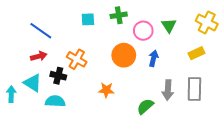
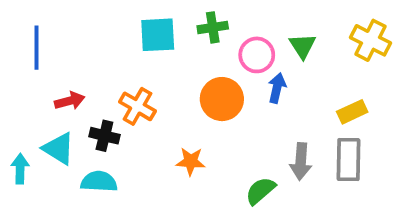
cyan square: (88, 19) -> (158, 35), size x1.5
blue line: (41, 31) -> (37, 48), moved, turned 55
yellow rectangle: (196, 53) -> (352, 112), moved
blue arrow: (153, 58) -> (277, 88), moved

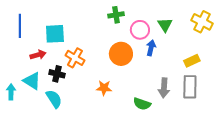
cyan square: (158, 35) -> (55, 34), moved
cyan semicircle: (99, 182) -> (54, 99), turned 54
green semicircle: (260, 191) -> (142, 104), turned -120

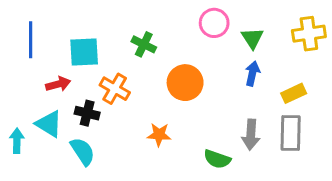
green cross: (116, 15) -> (144, 44), moved, turned 35
yellow cross: (202, 22) -> (309, 34), turned -35
pink circle: (140, 30) -> (214, 23), moved
blue arrow: (151, 48) -> (252, 73), moved

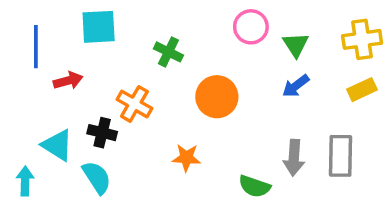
cyan square: (84, 52) -> (99, 27), moved
blue arrow: (252, 73) -> (296, 86), turned -140
red arrow: (58, 84) -> (68, 81), moved
yellow rectangle: (294, 93) -> (362, 90), moved
cyan arrow: (17, 141) -> (25, 181), moved

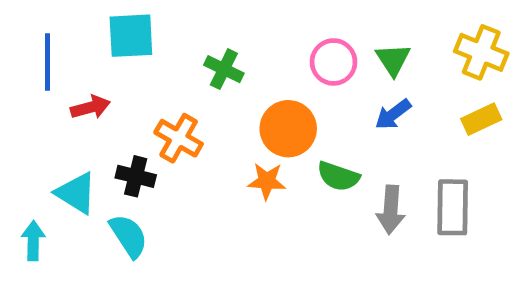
pink circle: (251, 27) -> (333, 62), moved
yellow cross: (362, 39) -> (481, 52), turned 30
orange star: (186, 158) -> (267, 181), moved
green semicircle: (254, 186) -> (338, 176), moved

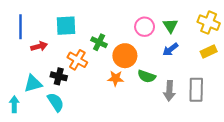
cyan square: (131, 36) -> (66, 26), moved
green cross: (224, 69) -> (99, 42), moved
cyan triangle: (76, 193) -> (33, 84), turned -48

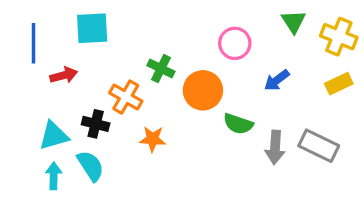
cyan square: (66, 26) -> (92, 28), moved
green triangle: (170, 26) -> (294, 22), moved
orange star: (116, 78) -> (153, 139), moved
gray rectangle: (196, 90) -> (319, 146), turned -65
cyan arrow: (14, 104) -> (54, 176), moved

